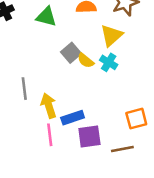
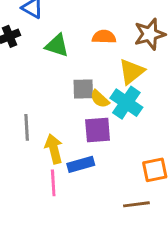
gray square: (71, 53) -> (83, 89), turned 36
cyan cross: (109, 62) -> (126, 103), size x1.5
purple square: (89, 137) -> (98, 130), moved

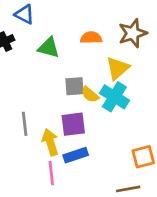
purple square: (98, 130) -> (73, 124), moved

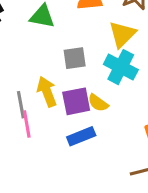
yellow semicircle: (90, 95) -> (98, 103), moved
yellow arrow: (50, 142) -> (47, 92), moved
pink line: (51, 173) -> (27, 124), moved

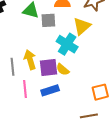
gray square: (75, 58) -> (48, 20), moved
cyan cross: (121, 67) -> (67, 44), moved
pink line: (27, 124) -> (25, 89), moved

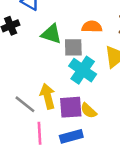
cyan cross: (67, 44) -> (83, 70), moved
gray line: (12, 67) -> (25, 104), turned -48

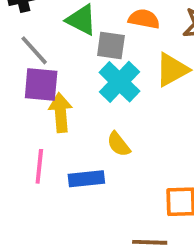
gray line: (25, 104) -> (34, 50), moved
purple square: (71, 107) -> (41, 85), moved

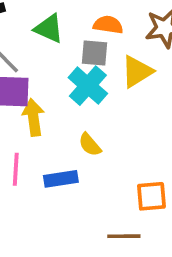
gray square: (111, 46) -> (94, 53), moved

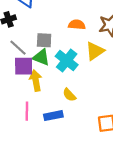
green triangle: (49, 29) -> (41, 57), moved
gray square: (94, 53) -> (44, 40), moved

